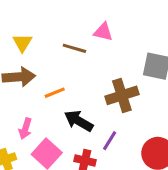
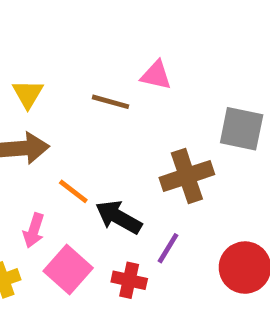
orange line: (55, 93) -> (73, 191), moved, turned 60

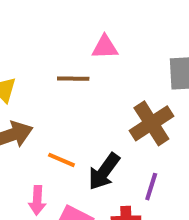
black arrow: (119, 217) -> (104, 172), turned -69

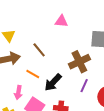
brown line: (73, 79) -> (39, 50), moved, turned 42
purple line: (151, 187) -> (84, 86), moved

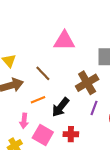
pink triangle: (61, 21) -> (64, 41), size x1.5
orange line: (33, 74) -> (38, 100), turned -48

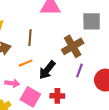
brown line: (43, 73) -> (30, 38), turned 49
pink arrow: (24, 121) -> (12, 83), turned -88

